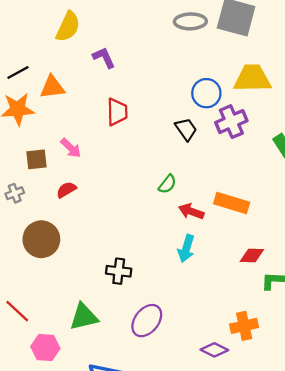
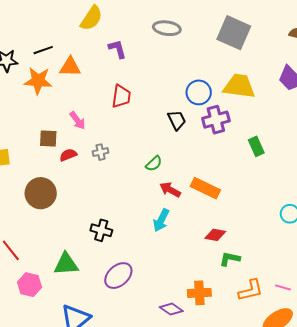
gray ellipse: (190, 21) -> (167, 28), moved
brown square: (36, 159) -> (48, 139), moved
gray cross: (15, 193) -> (101, 152), moved

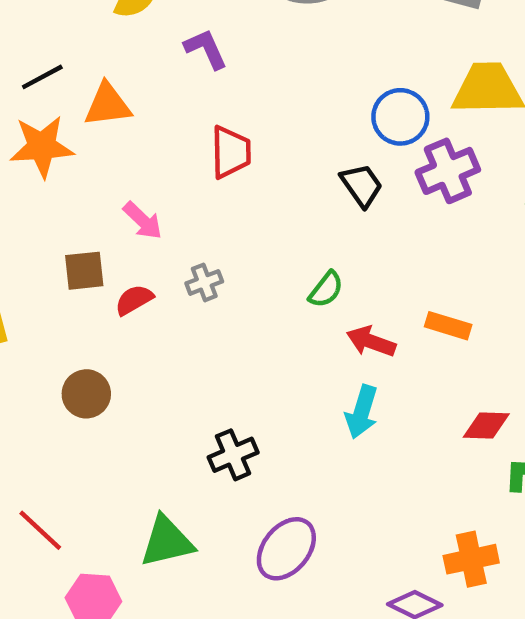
orange rectangle: (205, 188) -> (448, 326), size x0.7
brown circle: (41, 193) -> (86, 394), size x0.7
black cross: (101, 230) -> (233, 455), turned -30

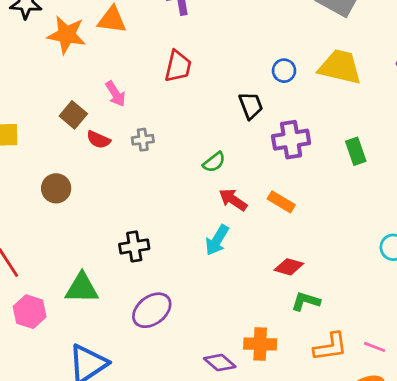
blue circle: (400, 117) -> (284, 71), size x0.7
purple cross: (448, 171) -> (291, 140), moved
brown square: (84, 271) -> (73, 115), turned 32
red semicircle: (134, 300) -> (98, 140), turned -140

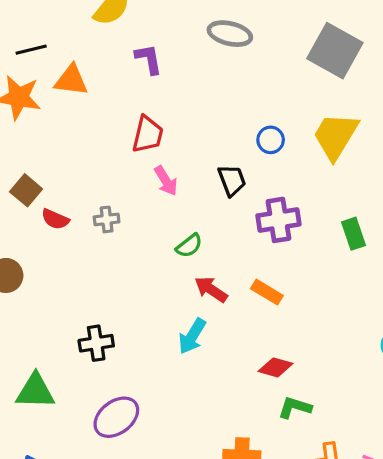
yellow trapezoid: (340, 67) -> (336, 136), turned -72
pink arrow: (115, 94) -> (166, 181), moved

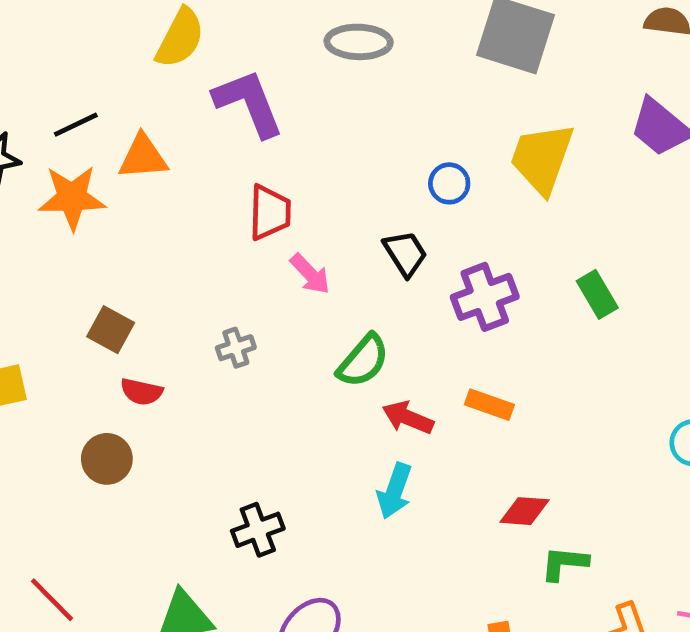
purple L-shape: (149, 59) -> (249, 103), size x1.6
red semicircle: (55, 219) -> (141, 392), moved
green semicircle: (189, 246) -> (363, 361), size x1.4

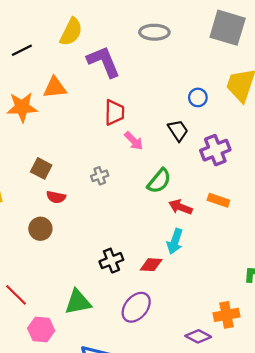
black line: (76, 125) -> (22, 50), moved
red diamond: (525, 511) -> (151, 265), moved

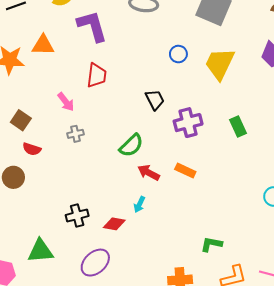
blue circle: (198, 97) -> (178, 54), moved
pink arrow: (134, 141) -> (66, 102), moved
cyan arrow: (175, 241) -> (139, 204), size x0.7

